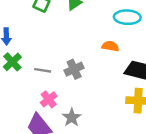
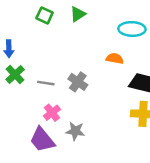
gray cross: (74, 69) -> (78, 82), turned -30
gray star: (72, 118) -> (75, 131), turned -30

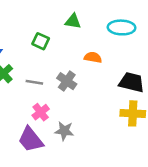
green triangle: (78, 14) -> (73, 21), moved, turned 42
green square: (45, 15) -> (41, 41), moved
orange semicircle: (115, 59) -> (93, 57), moved

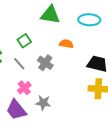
green triangle: (73, 21) -> (50, 15), size x1.5
green square: (41, 41) -> (24, 41), moved, turned 32
gray line: (34, 82) -> (19, 64), turned 40

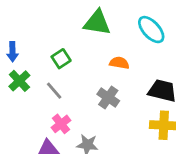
cyan ellipse: (89, 20) -> (151, 30), turned 45
gray cross: (45, 63) -> (108, 98), moved

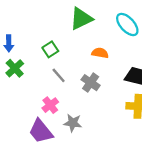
green triangle: (97, 23) -> (81, 19), turned -35
gray line: (54, 91) -> (59, 75), moved

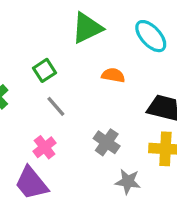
gray cross: (91, 83) -> (107, 142), moved
gray star: (73, 123) -> (128, 182), moved

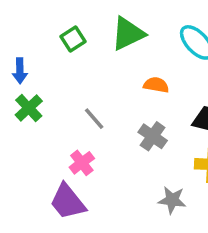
green square: (45, 70) -> (73, 39), moved
gray cross: (107, 142) -> (153, 136), moved

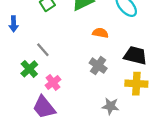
green cross: (29, 108) -> (29, 69), moved
gray line: (94, 119) -> (43, 50), moved

